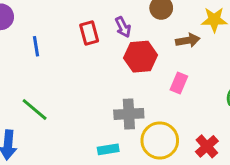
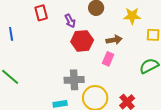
red rectangle: (89, 33) -> (41, 13), moved
brown arrow: (188, 40) -> (114, 40), moved

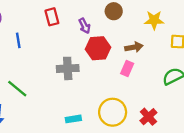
gray cross: (74, 80) -> (68, 68), moved

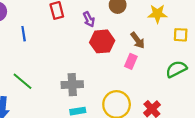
brown arrow: (134, 47) -> (138, 40), turned 63
gray cross: (68, 68) -> (72, 85), moved

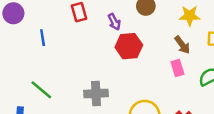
brown arrow: (138, 40) -> (182, 45), moved
pink rectangle: (131, 61) -> (177, 68), moved, turned -40

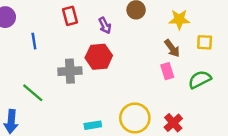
red hexagon: (129, 46) -> (99, 57), moved
gray cross: (96, 94) -> (70, 71), moved

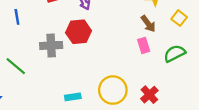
yellow square: (205, 42) -> (179, 18), turned 35

